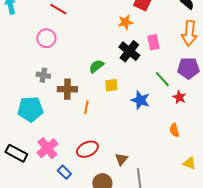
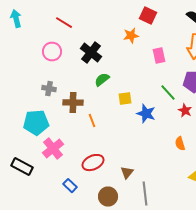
black cross: (129, 51) -> (91, 53), moved
yellow square: (111, 85) -> (125, 99), moved
orange line: (86, 107) -> (92, 121), turned -32
pink cross: (47, 148) -> (53, 149), moved

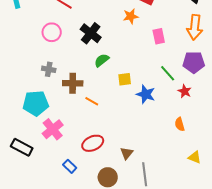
orange line: (92, 121) -> (92, 101), turned -40

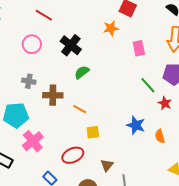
yellow square: (125, 79) -> (93, 132), moved
blue star: (146, 94) -> (136, 125), moved
orange line: (92, 101) -> (80, 109), moved

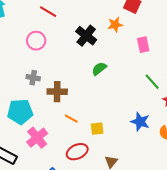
black cross: (71, 45) -> (86, 36), moved
green semicircle: (82, 72) -> (99, 69), moved
orange line: (80, 109) -> (71, 119), moved

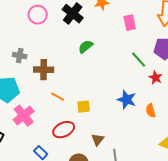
pink circle: (36, 41) -> (38, 15), moved

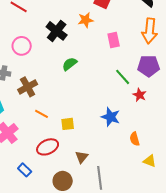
pink circle: (38, 15) -> (22, 46), moved
brown cross: (44, 70) -> (28, 87), turned -30
orange semicircle: (151, 111) -> (135, 139), moved

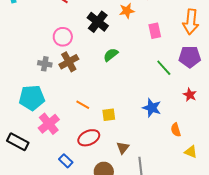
brown cross: (28, 87) -> (69, 62), moved
red star: (140, 95) -> (190, 95), moved

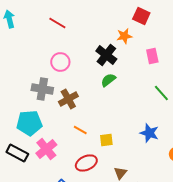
black cross: (98, 22) -> (106, 55), moved
brown cross: (69, 62) -> (68, 99), moved
gray cross: (45, 64) -> (42, 89), size x1.5
black rectangle: (18, 142) -> (17, 153), moved

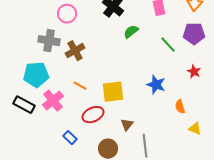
green semicircle: (108, 80) -> (131, 32), moved
orange line: (80, 130) -> (80, 86), moved
yellow square: (106, 140) -> (113, 92), size x1.6

